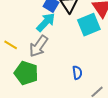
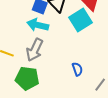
cyan arrow: (46, 22) -> (38, 25), turned -110

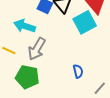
cyan arrow: (38, 25) -> (25, 26), moved

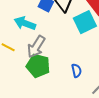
green pentagon: (27, 77) -> (38, 66), moved

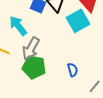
cyan arrow: (25, 23) -> (18, 26), turned 35

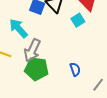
cyan square: (78, 21) -> (78, 20), size x0.6

